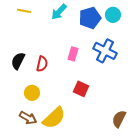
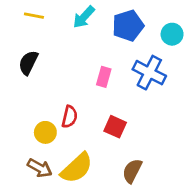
cyan circle: (113, 15) -> (172, 34), moved
black semicircle: (18, 61) -> (28, 63), moved
red semicircle: (42, 64) -> (70, 117), moved
brown semicircle: (119, 119) -> (132, 171), moved

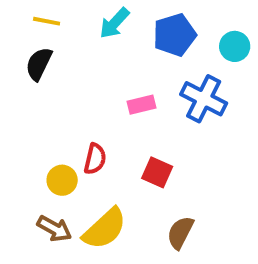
black semicircle: (28, 63) -> (39, 64), moved
pink rectangle: (104, 77) -> (142, 105), turned 60

